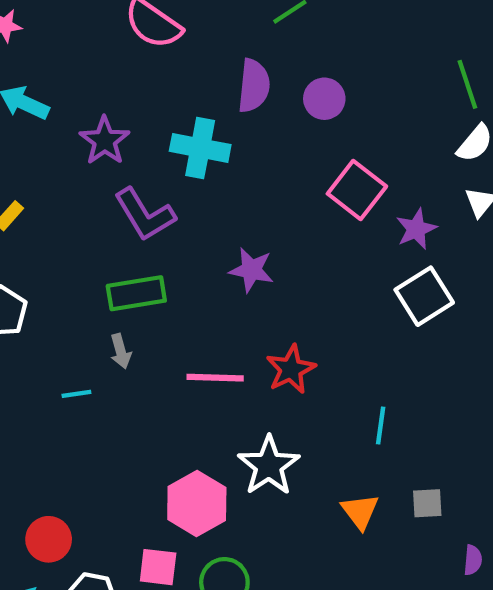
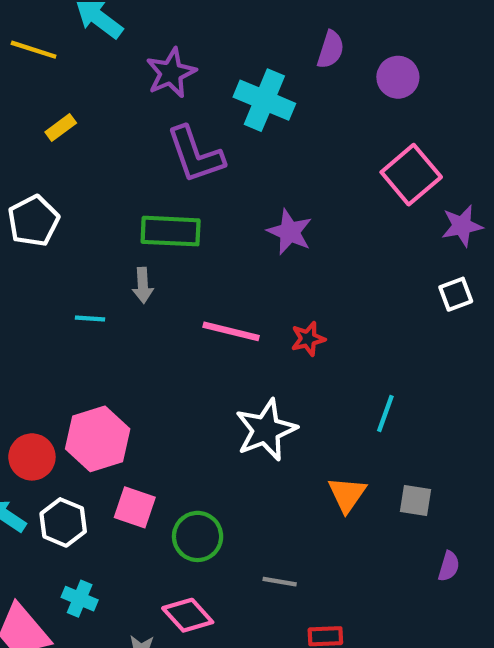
purple semicircle: (254, 86) -> (331, 50), size x0.7
white square: (424, 296) -> (456, 294), size x0.6
red star: (291, 369) -> (308, 339), size x0.7
pink hexagon: (197, 504) -> (98, 439), moved

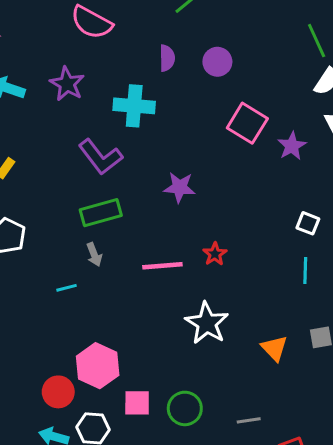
purple star: (171, 73) -> (67, 84), moved
white square: (456, 294) -> (308, 223), moved, turned -30
cyan line: (385, 413) -> (305, 271), moved

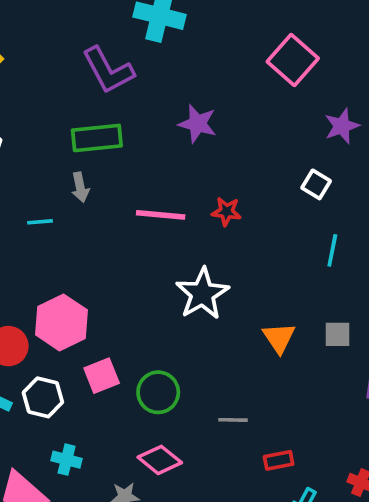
purple star: (292, 146) -> (342, 126), moved
white square: (308, 223) -> (316, 184), moved
red star: (215, 254) -> (226, 212), turned 30
pink square: (137, 403) -> (102, 376), turned -32

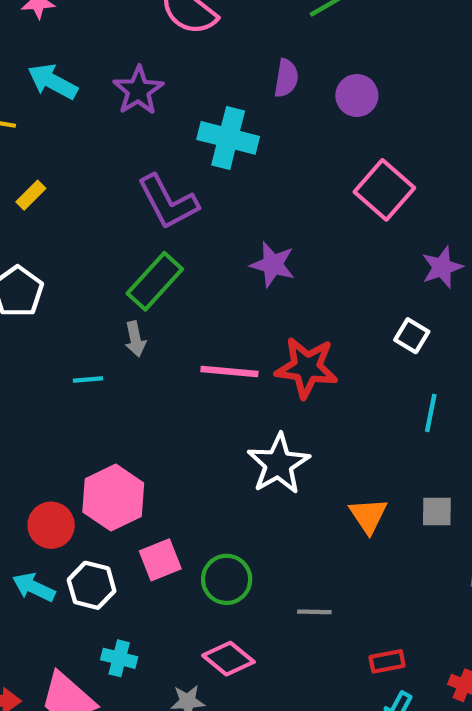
green rectangle: (97, 138) -> (155, 281), turned -42
red star: (226, 212) -> (307, 367), size x1.8
red rectangle: (279, 460) -> (387, 661), moved

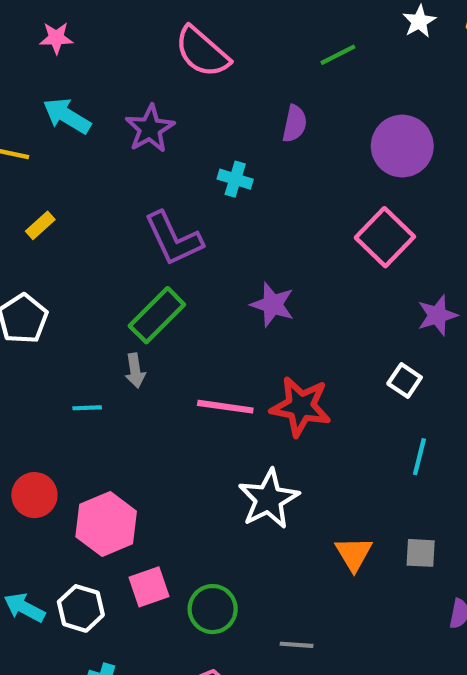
purple circle: (357, 96) -> (402, 146), moved, size x1.5
cyan cross: (228, 138) -> (235, 179), size x0.6
red circle: (51, 525) -> (34, 495), moved

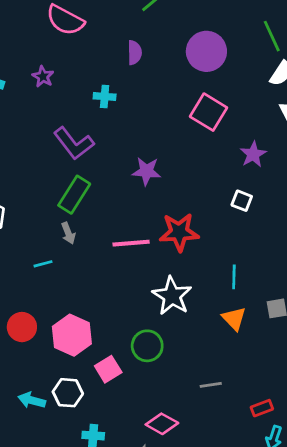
purple star: (150, 129) -> (43, 77), size x0.7
cyan line: (419, 457) -> (234, 277), moved
green circle: (213, 609) -> (147, 346), moved

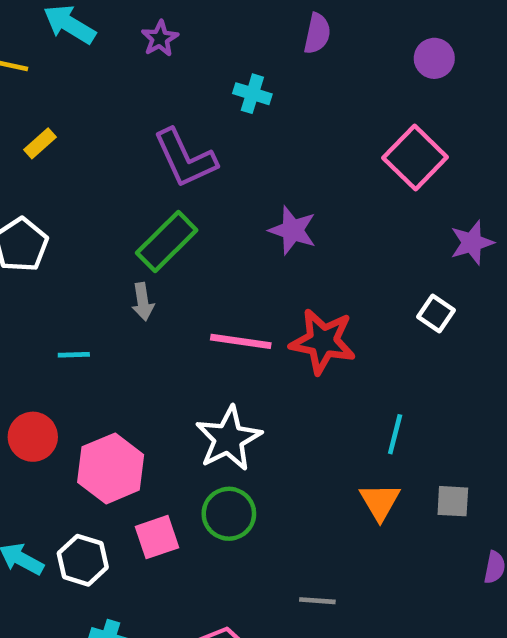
purple circle: (206, 51) -> (434, 58), size x0.6
cyan line: (43, 264) -> (74, 355), moved
white star: (172, 296) -> (229, 439), moved

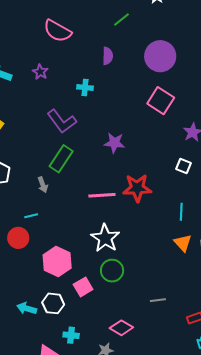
purple circle: (434, 58) -> (160, 56), size x1.8
gray arrow: (143, 302) -> (43, 185), moved
cyan line: (395, 434) -> (181, 212), moved
red circle: (33, 437) -> (18, 238), moved
orange triangle: (380, 502) -> (183, 243), moved

